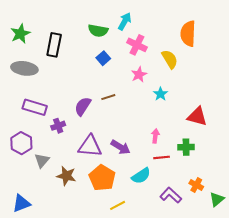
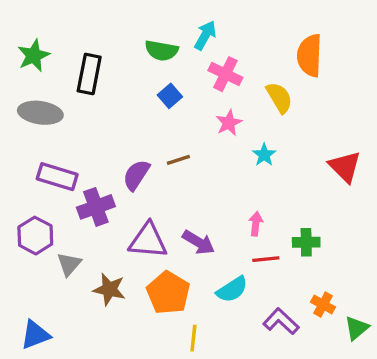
red triangle: (197, 116) -> (345, 167), moved, turned 30
purple cross: (58, 126) -> (96, 207), size x1.5
yellow line: (118, 205) -> (193, 338), turned -56

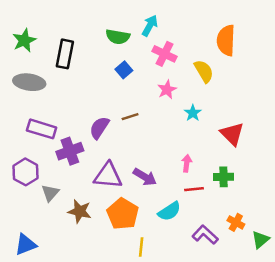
red triangle: (345, 167) -> (232, 134), moved

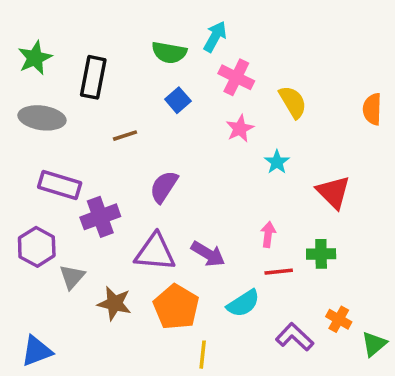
orange semicircle: (226, 40) -> (372, 109), moved, size x0.7
brown line: (130, 117) -> (125, 136), moved
purple semicircle: (99, 128) -> (164, 187), moved

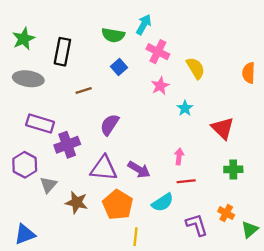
green cross: (321, 254) -> (233, 169), moved
purple L-shape: (295, 337) -> (197, 225), turned 30

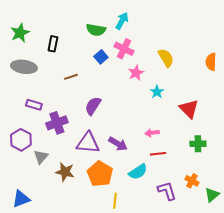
black rectangle: (62, 52) -> (53, 44), size x0.7
pink cross: (158, 52) -> (124, 49), moved
purple rectangle: (40, 124) -> (34, 105), size x0.7
pink arrow: (179, 156) -> (152, 133), turned -104

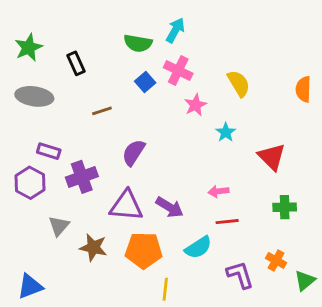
black rectangle: (53, 44) -> (76, 63), turned -35
purple hexagon: (21, 140) -> (30, 183), moved
orange pentagon: (100, 174) -> (144, 250), turned -30

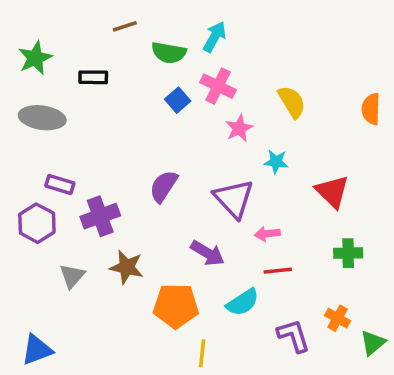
black rectangle: (76, 63) -> (93, 77), turned -65
brown line: (102, 111) -> (125, 26), moved
cyan star: (226, 132) -> (276, 162), turned -30
purple triangle: (126, 206) -> (234, 199), moved, turned 42
brown star: (93, 247) -> (127, 267), moved

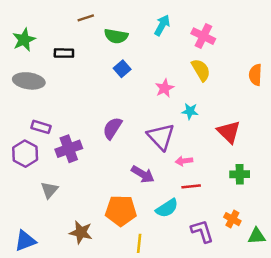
cyan arrow: (214, 37) -> (162, 25), moved
pink cross: (218, 86) -> (203, 36), moved
brown star: (127, 267) -> (81, 232), moved
green triangle: (373, 343) -> (257, 236), turned 36

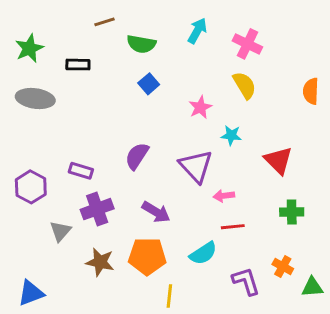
purple rectangle: (41, 127) -> (81, 171), moved
purple cross: (69, 149) -> (97, 209), moved
purple arrow: (143, 174) -> (156, 212), moved
brown star: (81, 232) -> (100, 262), moved

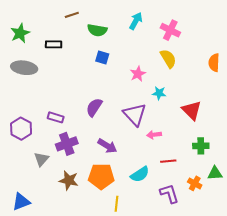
blue square: (149, 84) -> (102, 58), turned -32
red line: (233, 227) -> (168, 161), moved
green triangle: (312, 287) -> (215, 173), moved

